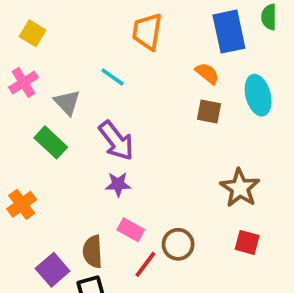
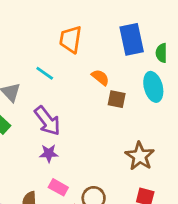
green semicircle: (269, 17) -> (161, 53), moved
orange semicircle: (207, 73) -> (100, 77), moved

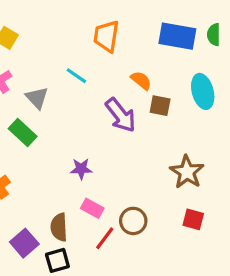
blue rectangle: (132, 39) -> (177, 36), turned -68
green semicircle: (161, 53) -> (214, 35), moved
purple arrow: (47, 121) -> (121, 115), moved

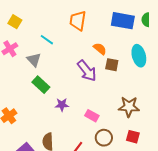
cyan line: (76, 76) -> (47, 40), moved
green rectangle: (23, 133) -> (41, 85), moved
brown star: (187, 172) -> (129, 107), turned -30
pink rectangle: (92, 208) -> (92, 116), moved
brown circle: (133, 221) -> (104, 138), moved

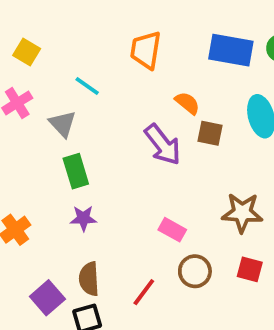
green rectangle: (41, 85) -> (76, 171), turned 30
purple star: (62, 105) -> (83, 218), moved

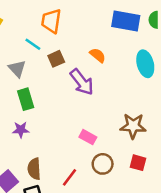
orange trapezoid: (146, 50) -> (51, 21), moved
brown square: (210, 133) -> (56, 59), moved, turned -35
purple star: (83, 218) -> (21, 130), moved

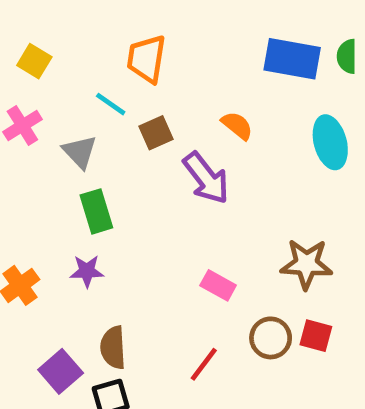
brown circle: (103, 164) -> (271, 338), moved
red line: (70, 177) -> (204, 364), moved

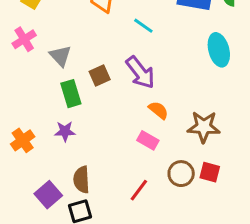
cyan line: (111, 104) -> (143, 26), moved
orange semicircle: (237, 126) -> (158, 110), moved
brown square: (156, 133) -> (100, 75), moved

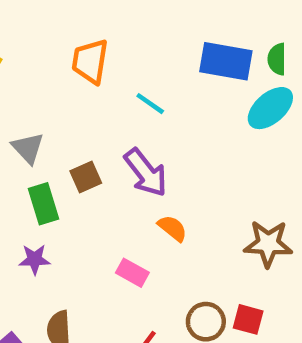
cyan ellipse: (219, 50) -> (270, 108), moved, turned 64
brown star: (204, 127) -> (268, 244), moved
pink rectangle: (148, 140) -> (132, 273), moved

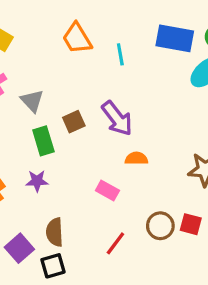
orange trapezoid: (90, 61) -> (77, 38), turned -40
cyan line: (150, 104) -> (120, 54), moved, turned 45
orange semicircle: (172, 228) -> (136, 158), turned -40

